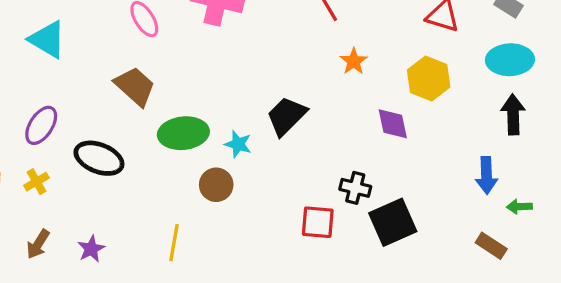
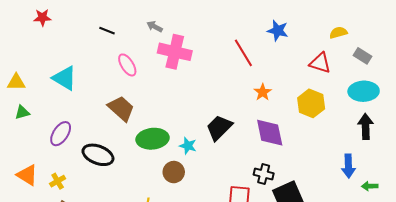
purple diamond: (393, 124) -> (270, 133), moved, size x1.4
yellow cross: (36, 182) -> (58, 181), moved

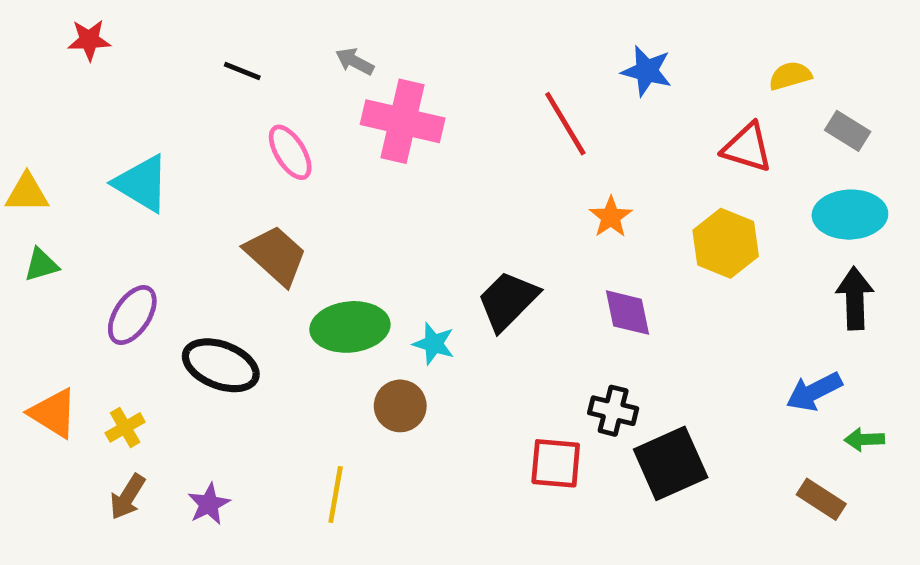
purple diamond: (270, 133) -> (627, 313), size x0.7
blue arrow: (348, 166) -> (814, 392), turned 65

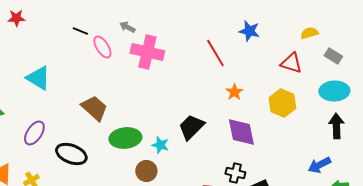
pink ellipse: (290, 152) -> (102, 47), moved
purple diamond: (627, 313) -> (241, 132), size x1.4

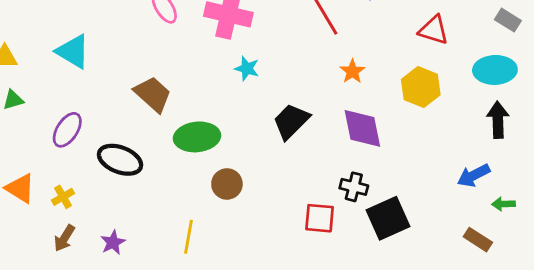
gray rectangle: (333, 56) -> (508, 20), moved
cyan star: (160, 145) -> (247, 69), moved

